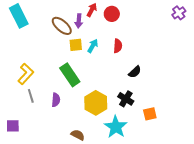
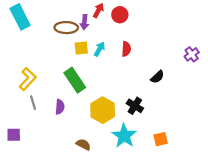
purple cross: (179, 13) -> (192, 54), moved
brown ellipse: (62, 26) -> (66, 28), turned -40
black semicircle: (135, 72) -> (157, 77), moved
orange square: (150, 114) -> (161, 139), moved

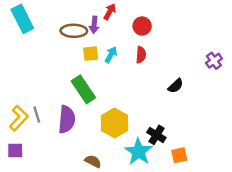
red circle: (120, 15) -> (142, 26), moved
yellow L-shape: (28, 79) -> (19, 118), moved
black cross: (135, 106) -> (156, 135), moved
purple semicircle: (60, 107) -> (67, 119), size x1.6

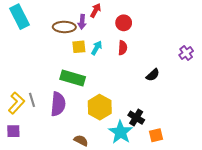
green rectangle: (83, 89) -> (73, 78), turned -40

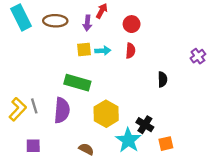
brown ellipse: (64, 27) -> (55, 21), moved
cyan arrow: (97, 48) -> (103, 51), turned 56
black semicircle: (153, 75) -> (163, 79), turned -48
purple square: (13, 131) -> (33, 146), moved

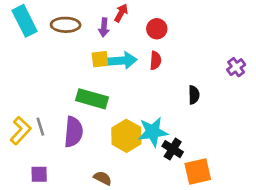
cyan arrow: (103, 51) -> (122, 60), size x1.5
cyan star: (128, 140) -> (153, 132), moved, turned 30
orange square: (166, 144) -> (198, 172), size x1.5

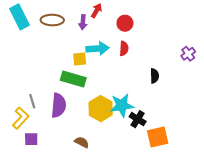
yellow square: (100, 59) -> (80, 59), moved
yellow L-shape: (21, 131) -> (21, 118), moved

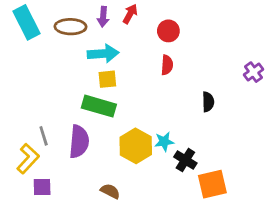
purple arrow: (83, 22) -> (103, 17), moved
cyan arrow: (98, 48) -> (103, 54), moved
cyan star: (122, 105) -> (164, 142), size x0.6

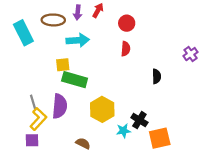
cyan rectangle: (27, 22) -> (23, 33), moved
yellow square: (107, 79) -> (63, 65), moved
cyan star: (164, 142) -> (123, 131), moved
yellow L-shape: (28, 159) -> (38, 119), moved

